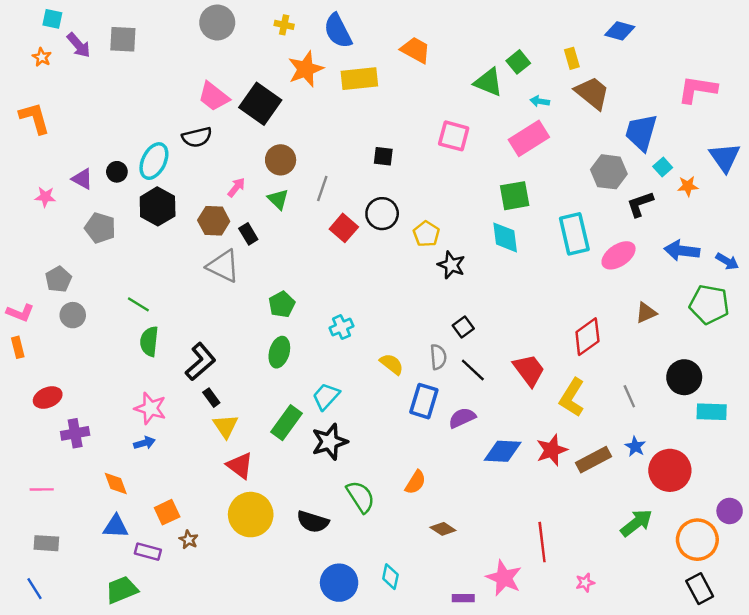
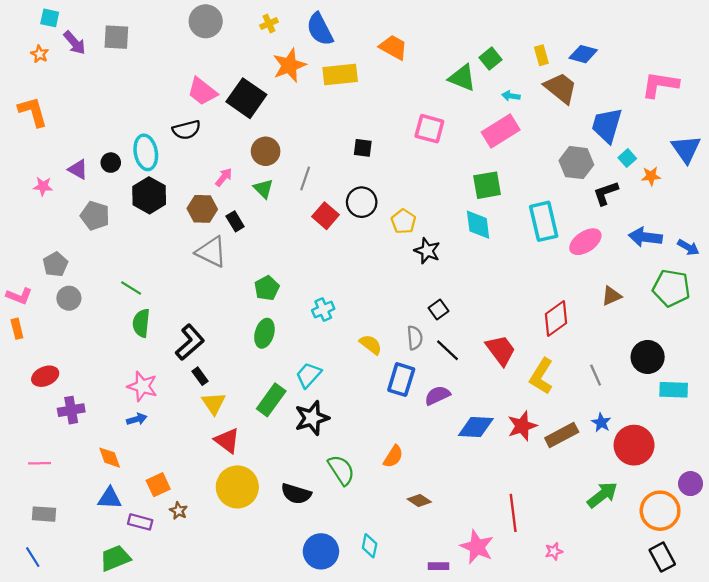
yellow cross: (284, 25) -> (269, 24), turned -36
blue diamond: (620, 31) -> (583, 54), moved
cyan ellipse: (154, 161) -> (146, 152), turned -36

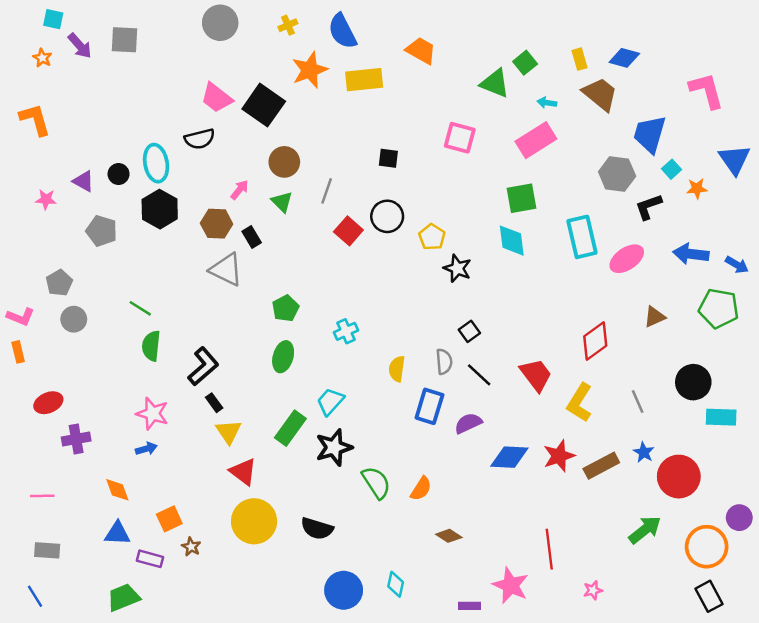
pink L-shape: (660, 85) -> (707, 91), turned 66
yellow semicircle: (371, 345) -> (397, 369), turned -120
green semicircle: (341, 470) -> (376, 483), moved

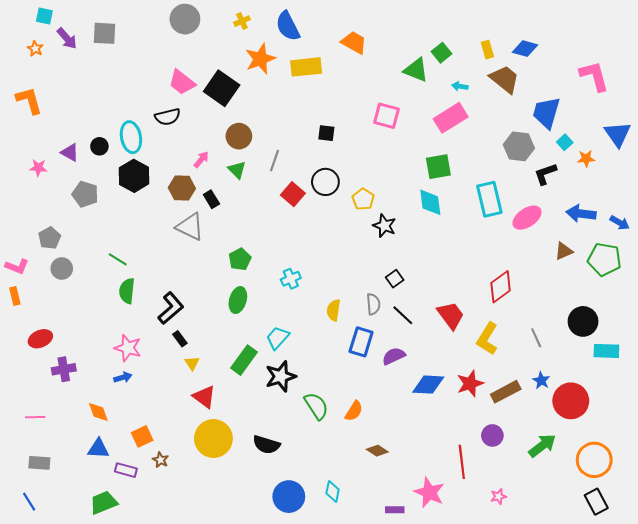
brown triangle: (655, 317) -> (564, 251), moved
yellow triangle: (229, 432) -> (192, 363), size x0.7
purple circle: (739, 518) -> (492, 435), moved

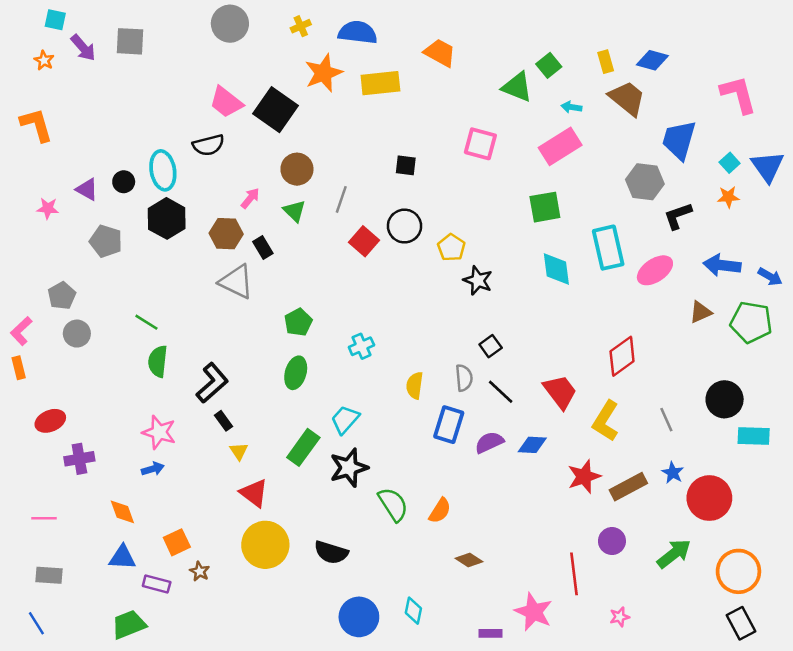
blue semicircle: (288, 26) -> (358, 32), turned 124
cyan square: (565, 142) -> (730, 163), moved
cyan diamond: (430, 202) -> (556, 269), moved
pink L-shape: (17, 266) -> (21, 331), turned 115
blue diamond: (428, 385) -> (532, 445), moved, size x0.7

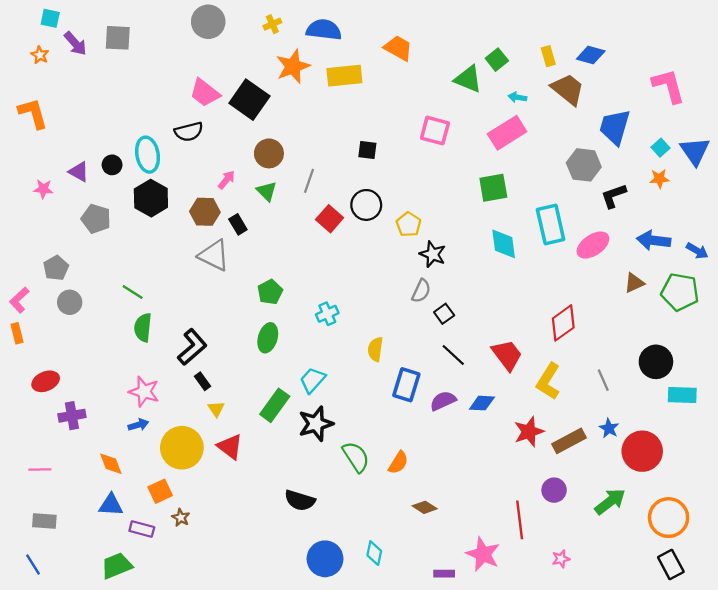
gray semicircle: (464, 378) -> (421, 291), moved, turned 30
yellow circle: (265, 545) -> (182, 448), moved

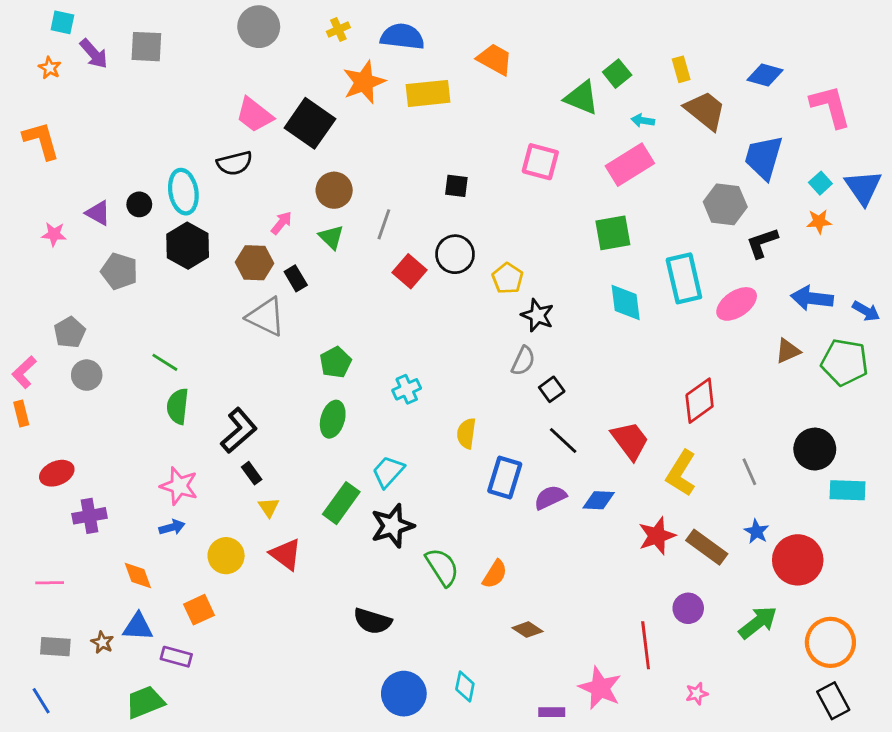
blue diamond: (591, 55) -> (765, 75), moved
brown rectangle: (569, 441) -> (707, 547), turned 64
yellow circle: (182, 448) -> (226, 556), size x0.7
brown star: (181, 518) -> (102, 642), moved

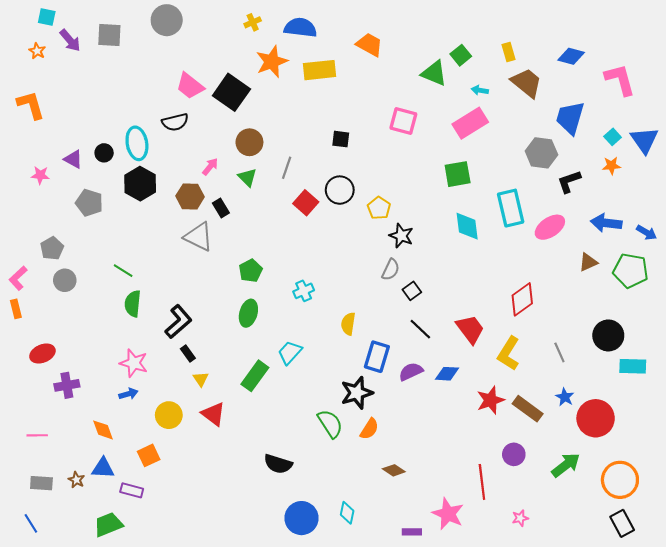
gray circle: (259, 27) -> (167, 20), moved
black star: (392, 526) -> (357, 393), moved

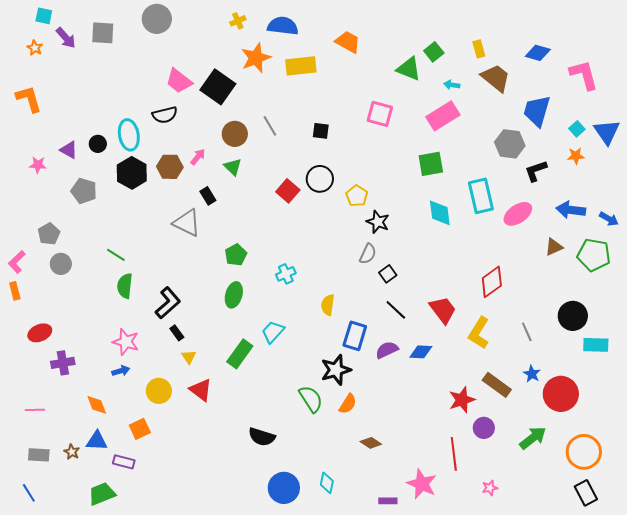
gray line: (287, 168) -> (270, 126), moved, turned -50
brown hexagon: (190, 196) -> (170, 167), moved
red star: (490, 400) -> (462, 400), moved

